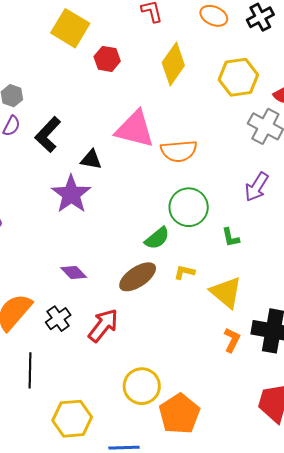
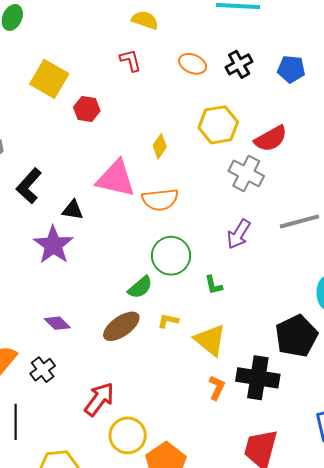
yellow diamond: (173, 64) -> (160, 146), moved, size x0.6
red arrow: (103, 325) -> (99, 399), moved

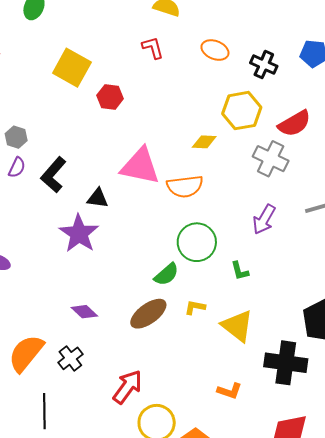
black cross: (239, 64) -> (264, 65), moved, turned -36
yellow diamond: (160, 146) -> (204, 142), moved, turned 60
orange L-shape: (217, 388) -> (229, 391), moved, turned 85

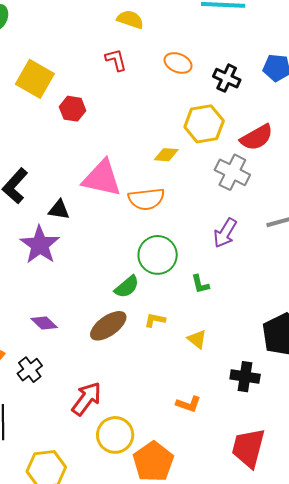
yellow triangle: (237, 326) -> (197, 339), size x0.6
black cross: (286, 363) -> (245, 377), size x0.7

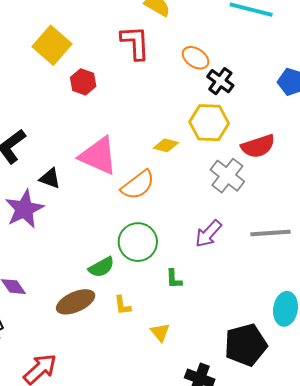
red L-shape: (116, 60) -> (135, 43), size x1.5
black cross: (227, 78) -> (220, 81), moved
orange semicircle: (146, 199) -> (138, 185), turned -42
yellow L-shape: (155, 320) -> (122, 305), turned -120

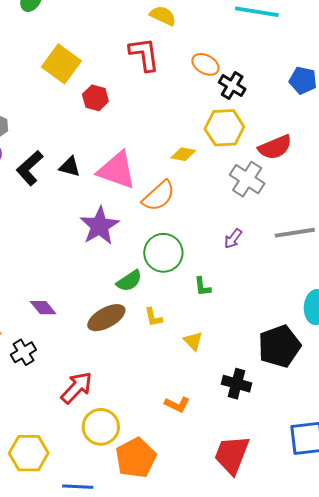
black triangle: (50, 178) -> (70, 167), moved
purple star: (24, 209) -> (99, 226), moved
purple arrow: (208, 234) -> (233, 239), size x0.7

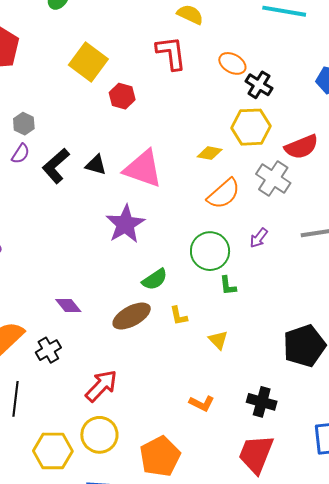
orange semicircle: (159, 196) -> (224, 194), moved
green circle: (163, 253) -> (210, 251), moved
black cross: (237, 384) -> (262, 402), moved
yellow circle: (101, 427) -> (99, 435), moved

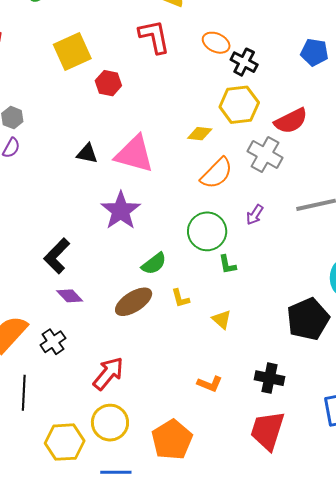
yellow square: (88, 62) -> (72, 51), turned 33
black L-shape: (56, 166) -> (57, 256), moved

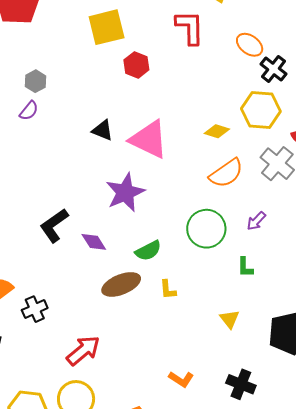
green L-shape: (227, 265) -> (245, 267), moved
purple diamond: (70, 296) -> (94, 242), moved
yellow triangle: (222, 319) -> (230, 319), moved

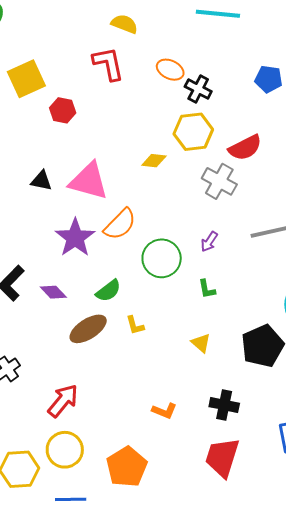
orange semicircle: (226, 173) -> (120, 224), moved

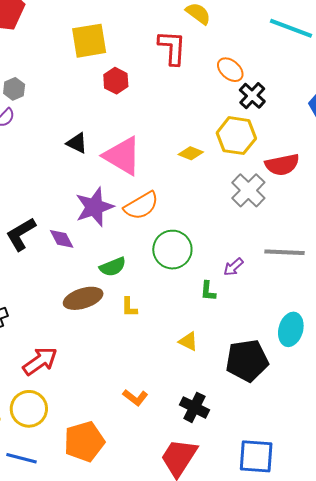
purple arrow: (209, 242) -> (233, 267), moved
purple diamond: (53, 292) -> (62, 239), moved
yellow triangle: (201, 343) -> (188, 341), turned -30

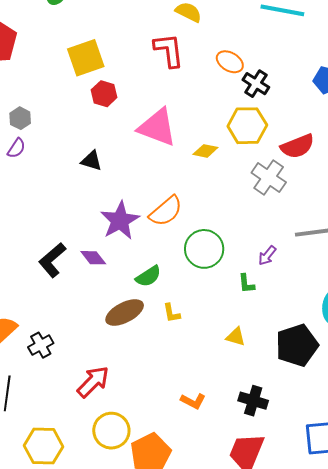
red hexagon: (116, 81) -> (104, 94), moved
pink triangle: (122, 156) -> (157, 127), moved
yellow circle: (29, 409) -> (111, 431), moved

